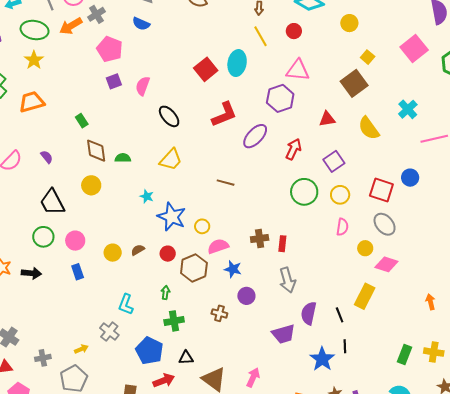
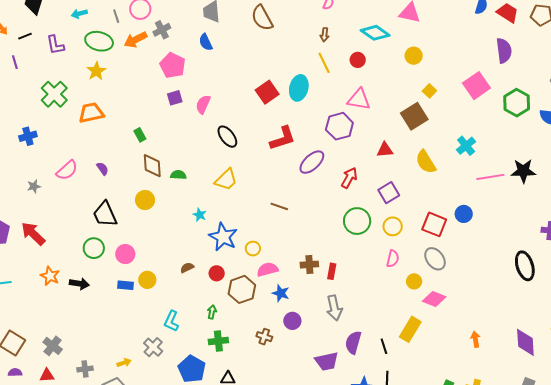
blue semicircle: (141, 24) -> (206, 42), turned 36
yellow circle: (113, 253) -> (147, 280), moved
blue rectangle: (78, 272) -> (125, 285), turned -70

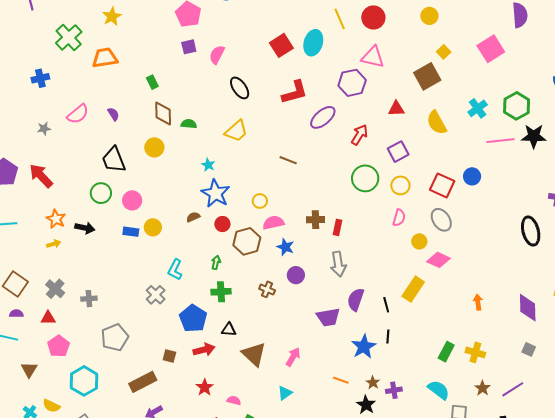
red circle: (358, 60) -> (373, 17), size x1.5
green hexagon: (517, 103) -> (517, 106), moved
blue star: (223, 237) -> (215, 193), moved
yellow arrow: (124, 363) -> (54, 244), moved
gray cross: (85, 369) -> (89, 299), moved

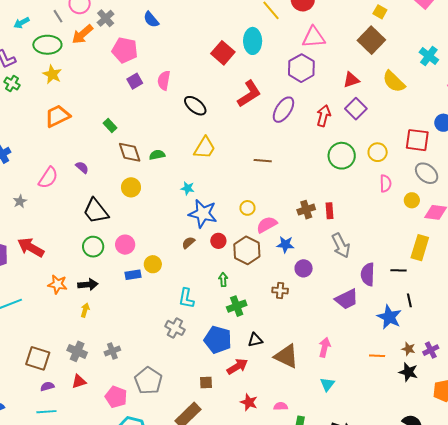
green cross: (69, 37) -> (12, 83), moved, size x0.6
purple square: (398, 152) -> (356, 109), moved
yellow arrow: (54, 244) -> (85, 310), moved, turned -40
black line: (386, 305) -> (399, 270), turned -56
pink pentagon: (59, 346) -> (116, 397), moved

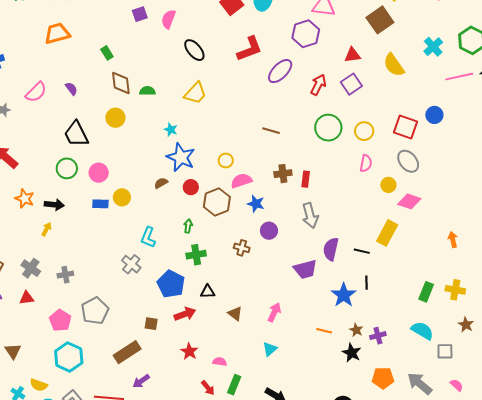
brown line: (263, 161) -> (271, 131), moved
brown triangle: (286, 356) -> (235, 314), size x0.6

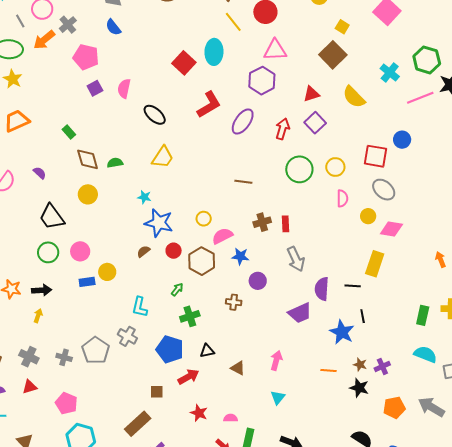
green arrow: (188, 226) -> (177, 289), turned 40
gray cross: (65, 275) -> (64, 357), turned 35
gray pentagon: (95, 311) -> (96, 350), moved

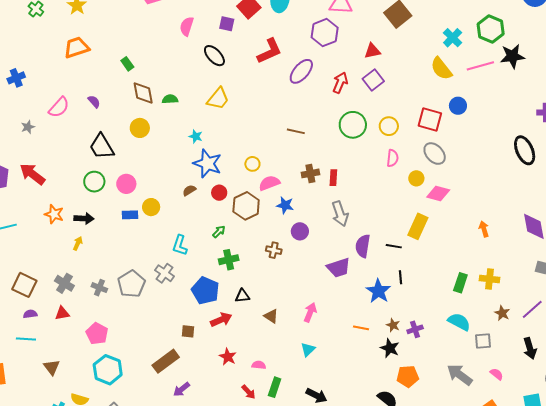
purple square: (95, 88) -> (227, 24), moved, turned 35
yellow semicircle: (354, 97) -> (441, 69), moved
orange pentagon: (394, 408) -> (408, 376), moved

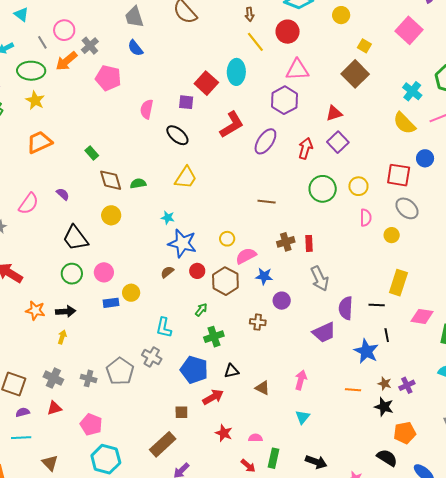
pink diamond: (438, 194) -> (422, 316), moved

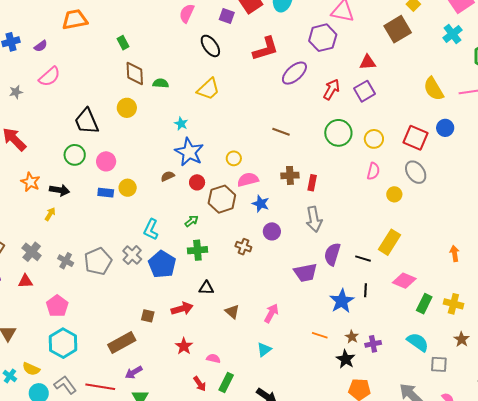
cyan cross: (412, 91) -> (452, 34), moved
purple semicircle: (63, 194) -> (41, 46), moved, turned 88
blue pentagon: (194, 370) -> (162, 264), moved

